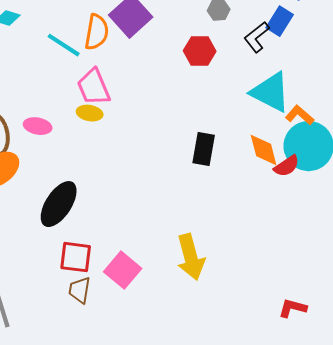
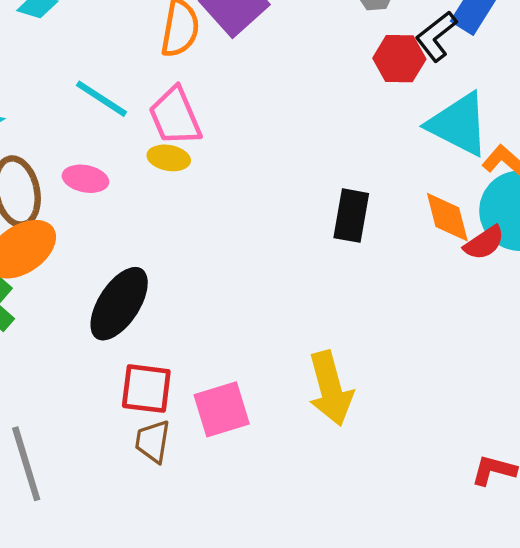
cyan line: (64, 45) -> (101, 99), moved
red hexagon: (200, 51) -> (399, 59), moved
pink square: (123, 270) -> (222, 409), turned 33

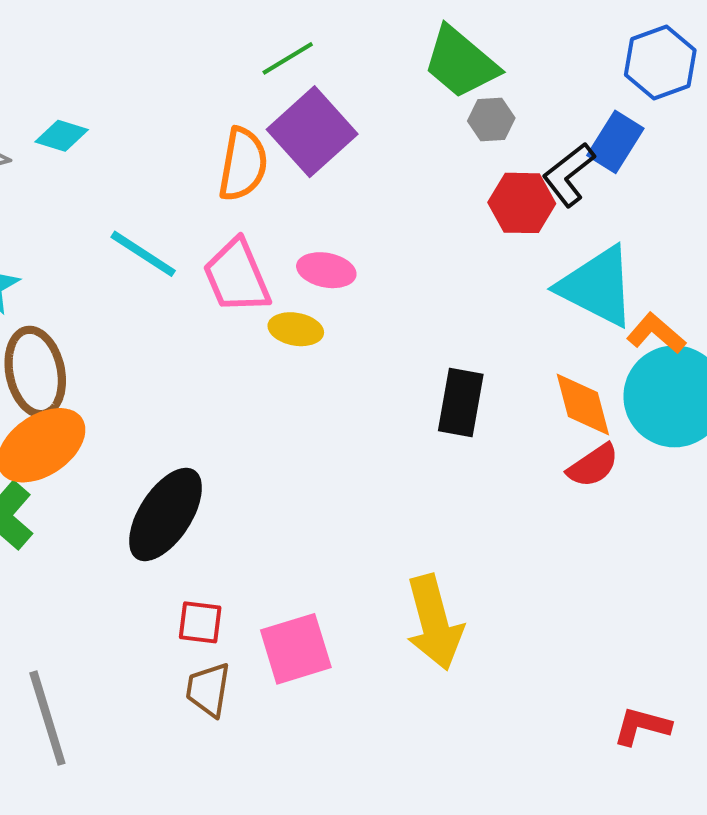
yellow ellipse: (169, 158) -> (296, 329), moved
pink ellipse: (85, 179) -> (326, 270), moved
red semicircle: (484, 243) -> (593, 466), moved
red square: (146, 389) -> (200, 622), size x0.7

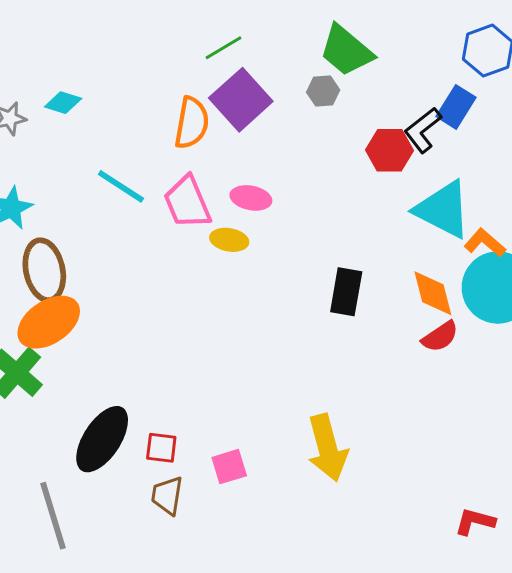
gray hexagon: (491, 120) -> (323, 91), moved
black ellipse: (166, 514) -> (102, 439), moved
pink square: (296, 649) -> (229, 467), size x0.7

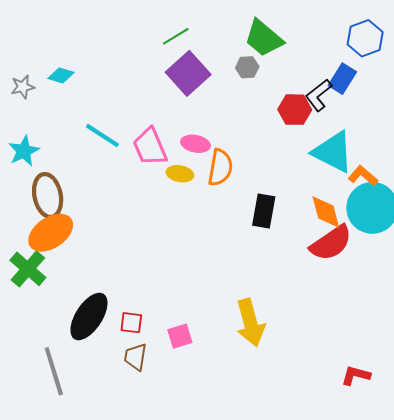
orange semicircle: (192, 123) -> (220, 168), moved
red semicircle: (440, 337) -> (331, 243), size x1.6

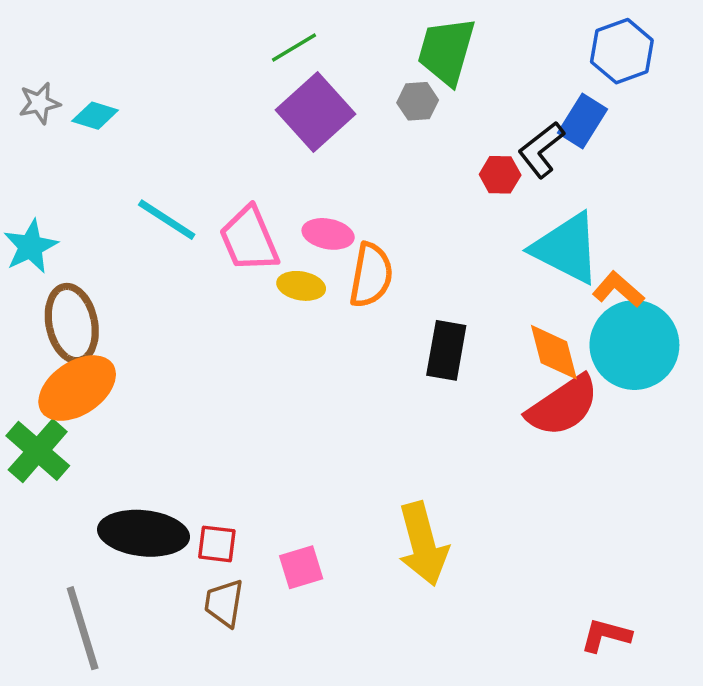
green trapezoid: (264, 38) -> (446, 51), turned 66
gray star: (23, 87) -> (39, 103), moved
red hexagon: (295, 110) -> (500, 175), size x0.7
black ellipse: (89, 316) -> (143, 533), turned 63

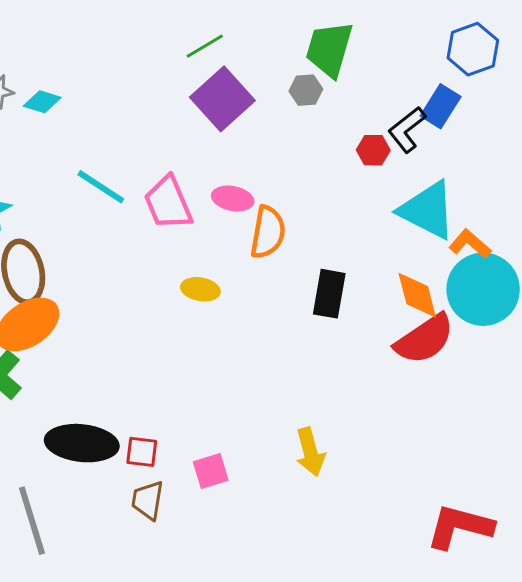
yellow ellipse: (301, 286) -> (200, 289), moved
yellow arrow: (423, 544) -> (310, 452), size x0.7
red L-shape: (606, 635) -> (460, 527), size x1.6

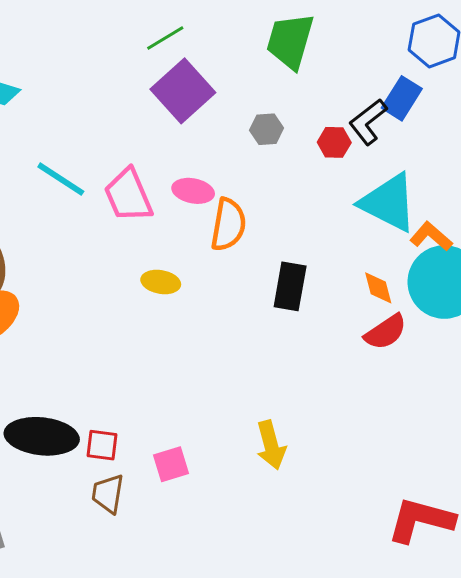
gray hexagon: (306, 90) -> (267, 129), moved
orange diamond: (417, 295) -> (378, 288), size x0.7
red semicircle: (424, 339) -> (386, 332), size x0.7

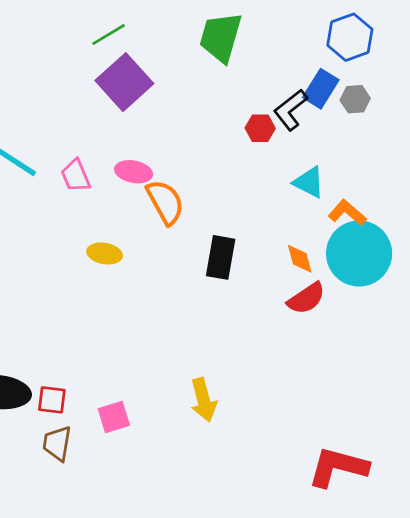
gray hexagon: (267, 129) -> (355, 99), moved
pink trapezoid: (128, 195) -> (76, 176), size x0.7
cyan triangle: (389, 203) -> (309, 182), size x0.6
orange semicircle: (228, 225) -> (165, 202), turned -39

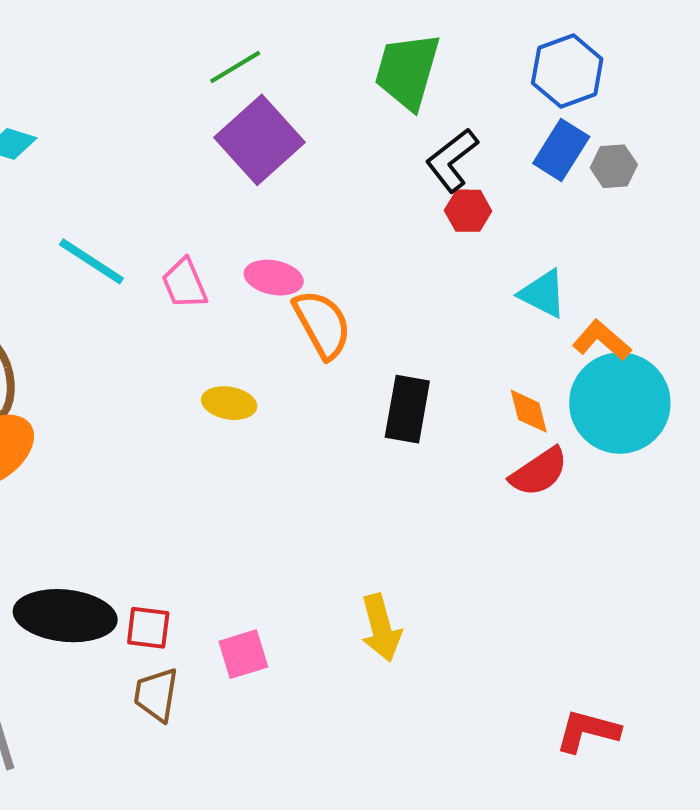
blue hexagon: (350, 37) -> (567, 71), moved
black L-shape: (290, 110) -> (452, 160), moved
red L-shape: (338, 467) -> (587, 731), size x0.7

